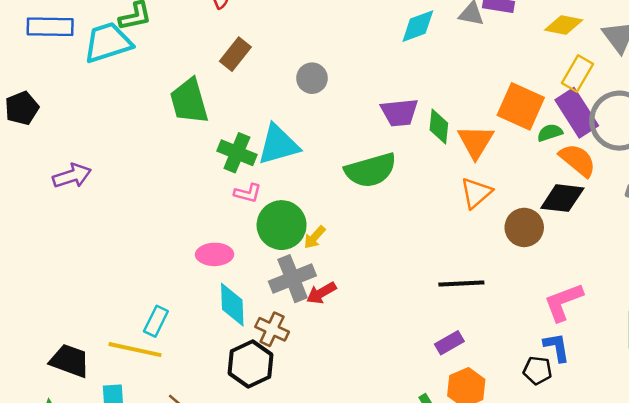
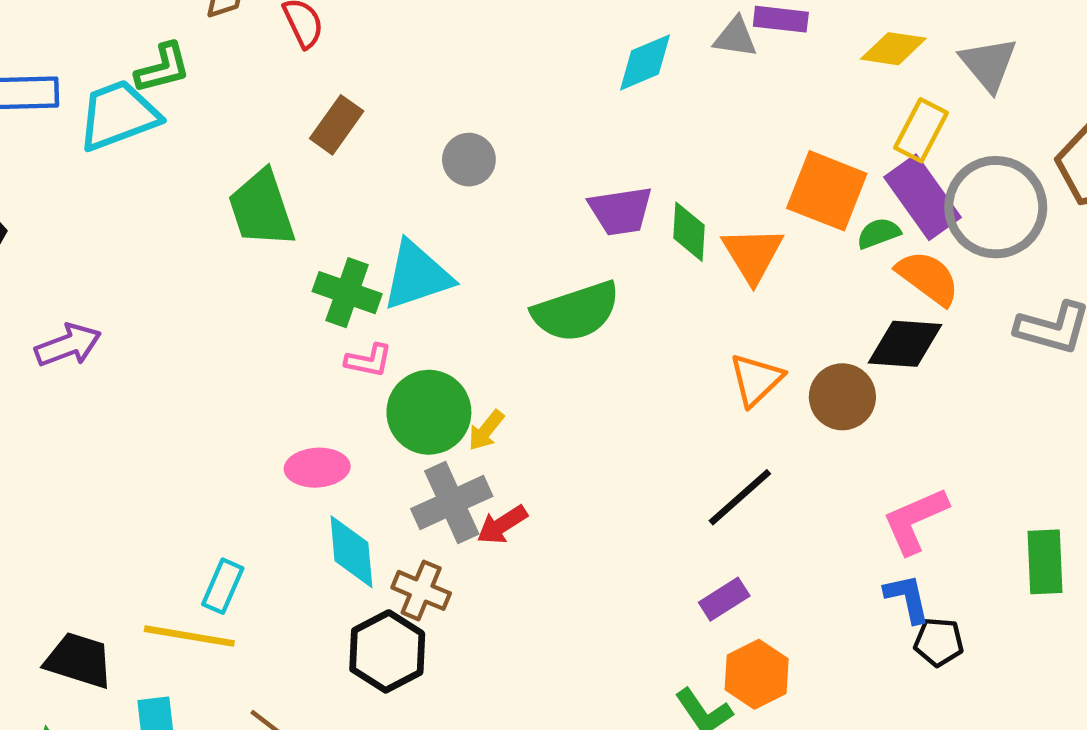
orange triangle: (476, 193) -> (756, 380), moved
black line: (461, 283) -> (740, 497), turned -36
black pentagon: (537, 370) -> (939, 642), moved

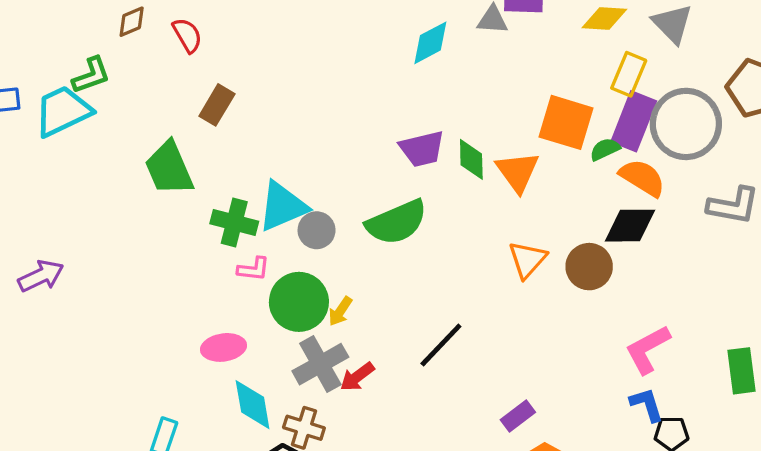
gray circle: (469, 160) -> (317, 230), moved
purple rectangle: (923, 197) -> (634, 121), turned 62
black line: (740, 497) -> (441, 345), moved

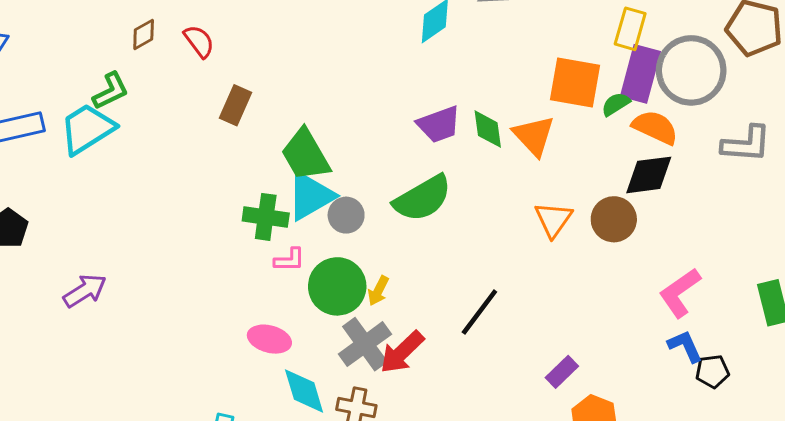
green trapezoid: (169, 168) -> (305, 155), moved
pink ellipse: (224, 347) -> (269, 339), turned 30
red arrow: (357, 377) -> (402, 352), size x1.4

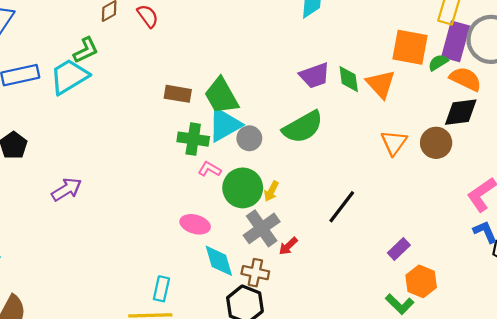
brown rectangle: (236, 105) -> (178, 94), moved, turned 75
pink L-shape: (290, 260) -> (210, 169), turned -150
red arrow: (402, 352) -> (288, 246), moved, size x0.6

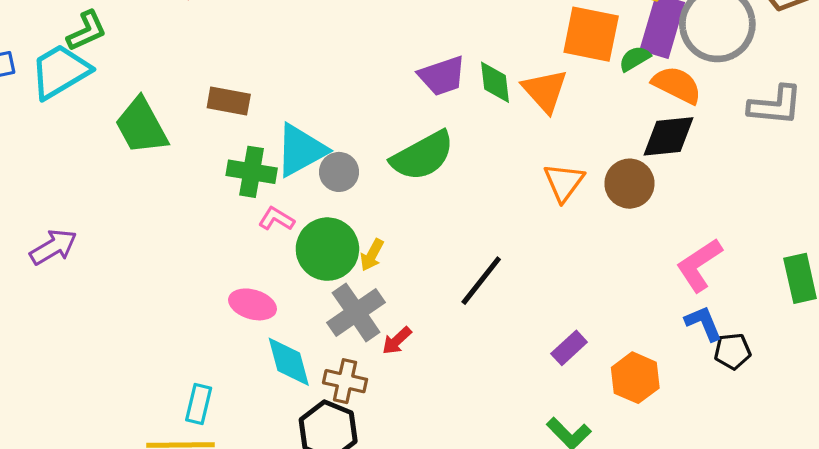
green trapezoid: (221, 96) -> (141, 126), moved
orange hexagon: (421, 281) -> (635, 378), moved

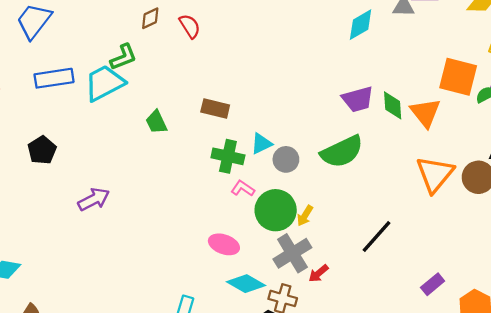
green trapezoid: (141, 126) -> (156, 122), size x0.6
cyan triangle: (301, 150) -> (261, 144), size x0.6
orange triangle: (564, 182) -> (435, 174), size x1.4
cyan diamond: (289, 362) -> (246, 284), turned -48

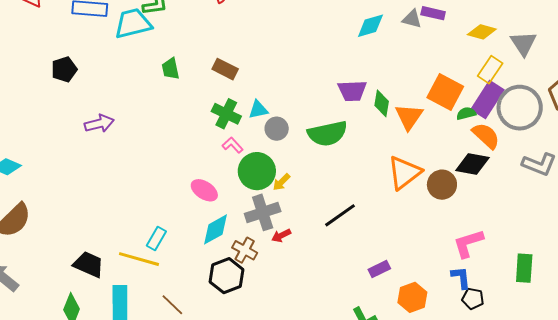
cyan diamond: (246, 284) -> (215, 229), turned -72

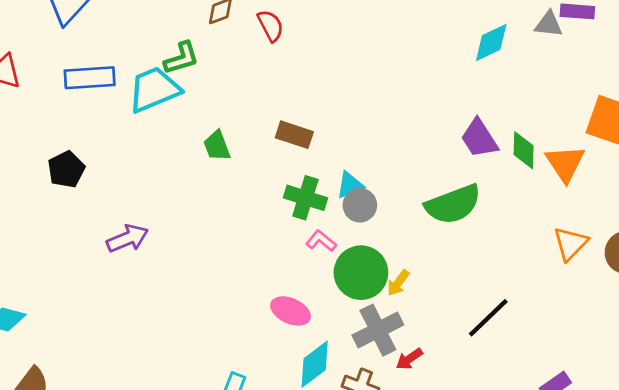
purple trapezoid: (352, 91) -> (479, 139), turned 68
gray circle: (277, 129) -> (360, 205), moved
orange triangle: (404, 173) -> (570, 244), size x0.7

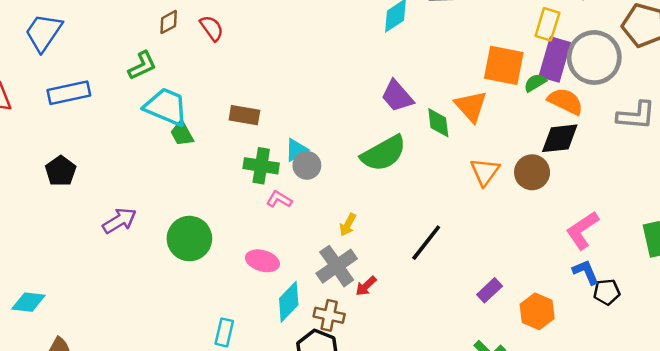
cyan trapezoid: (154, 90) -> (166, 107), moved, turned 54
green diamond: (524, 150) -> (438, 123), moved
green circle: (361, 273) -> (189, 239), moved

